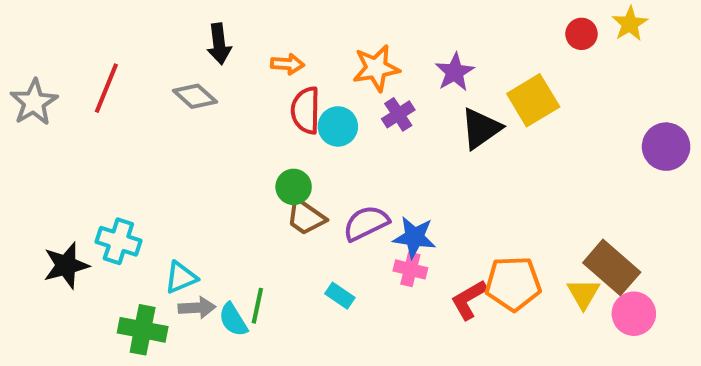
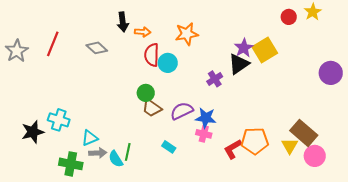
black arrow: (219, 44) -> (123, 22), moved
purple star: (455, 72) -> (244, 48), moved
purple cross: (398, 114) -> (215, 79), moved

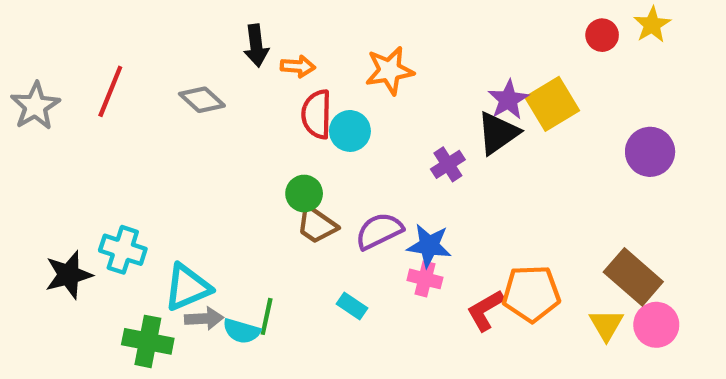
purple circle: (331, 73) -> (650, 152), moved
cyan triangle: (90, 138) -> (187, 287), size x1.4
yellow triangle: (290, 146) -> (606, 325), moved
cyan semicircle: (116, 159) -> (242, 331), turned -42

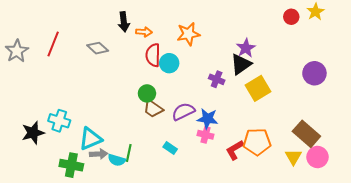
yellow square: (552, 104) -> (258, 88), moved
purple cross: (448, 164) -> (217, 79), turned -35

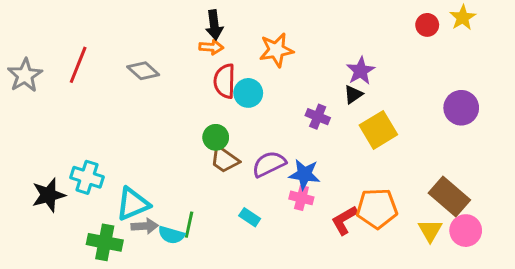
black arrow: (124, 22) -> (214, 25), moved
black triangle: (241, 64) -> (353, 94), size x0.6

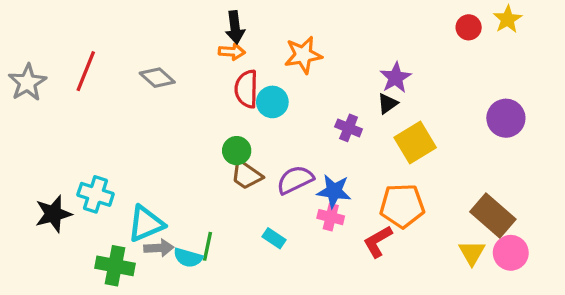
orange pentagon: (377, 208) -> (402, 206), moved

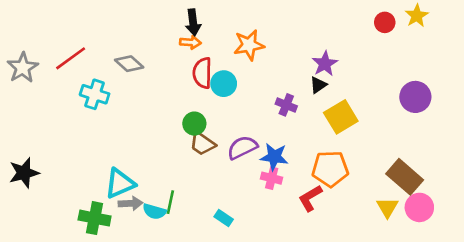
red line: (86, 71) -> (71, 58), turned 32
cyan cross: (96, 194) -> (95, 94), moved
black star: (53, 214) -> (24, 173), moved
cyan rectangle: (274, 238) -> (224, 218), moved

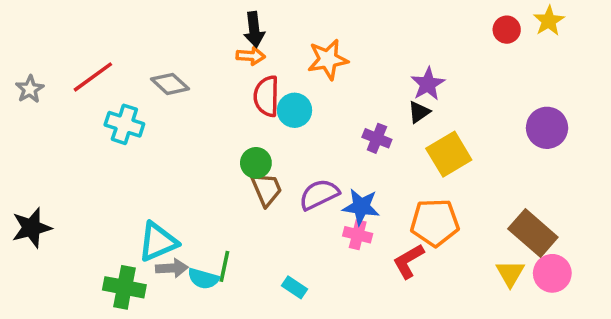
gray star: (23, 68) -> (30, 89), size x0.7
brown trapezoid: (202, 144) -> (266, 189), turned -148

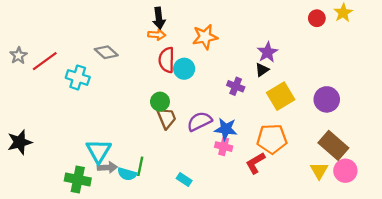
red line: (93, 77) -> (45, 61), moved
purple circle: (547, 128) -> (327, 99), moved
cyan triangle: (158, 242) -> (99, 151), turned -36

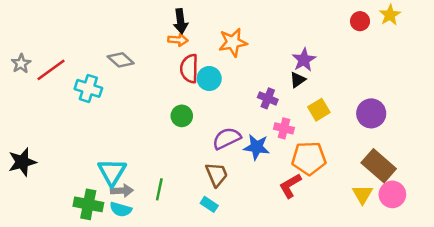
yellow square: (281, 96) -> (319, 110), size x0.7
brown trapezoid: (167, 118) -> (217, 174), moved
pink cross: (224, 147) -> (284, 128), moved
cyan semicircle: (127, 174) -> (121, 209), moved

